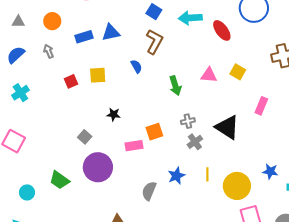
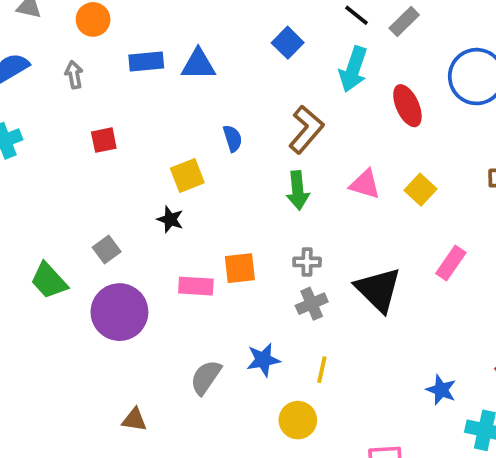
cyan arrow: (190, 18) -> (353, 69), turned -80
brown L-shape: (154, 42) -> (306, 129), moved
yellow square: (98, 75) -> (187, 176), moved, turned -30
green trapezoid: (59, 180) -> (49, 281), moved
yellow circle: (237, 186) -> (298, 420), moved, size x0.7

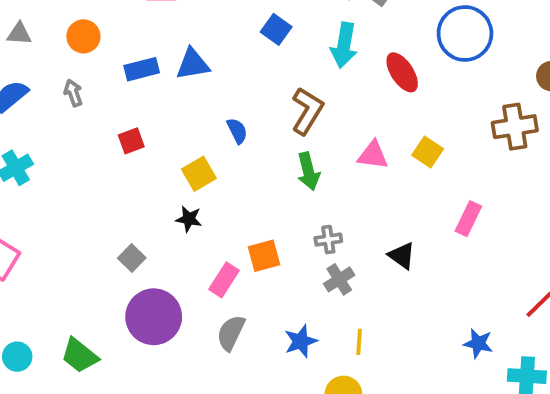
red square: (104, 140) -> (131, 141), moved
green trapezoid: (49, 281) -> (80, 355), moved
pink rectangle: (196, 286) -> (224, 280), turned -52
black triangle: (378, 290) -> (402, 256), size x0.6
gray semicircle: (206, 377) -> (231, 333), moved

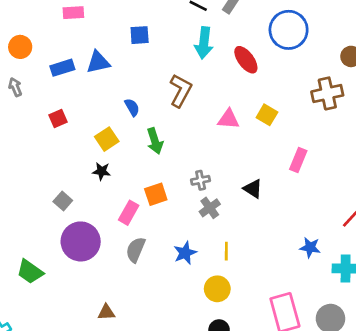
blue square: (276, 29) -> (140, 35), moved, turned -36
green arrow: (308, 171) -> (155, 141), moved

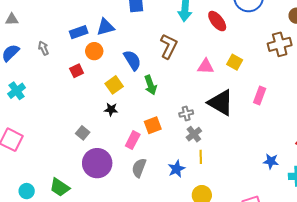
orange circle: (20, 47) -> (94, 51), moved
blue semicircle: (132, 107) -> (132, 60), size x1.5
black triangle: (253, 189) -> (221, 103), moved, size x1.8
yellow line: (226, 251) -> (201, 157), moved

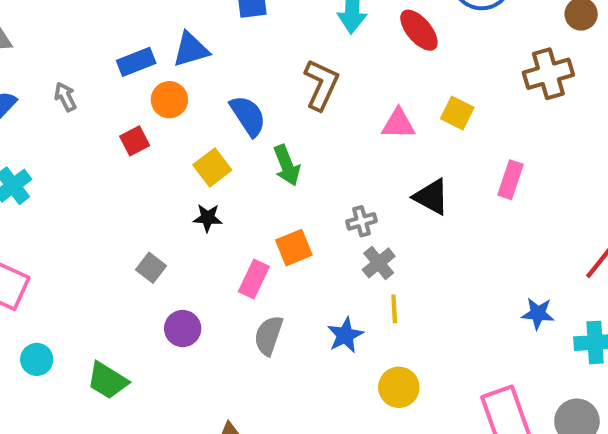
black triangle: (221, 103) -> (431, 197), size x0.7
purple circle: (97, 163) -> (183, 329), size x0.6
cyan circle: (27, 191) -> (37, 359), moved

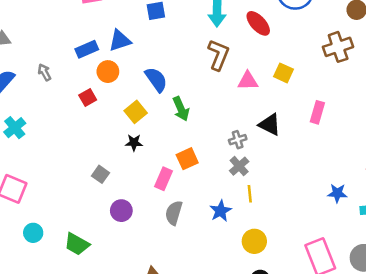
brown L-shape: (321, 85) -> (218, 55), moved
gray cross: (362, 221) -> (238, 140), moved

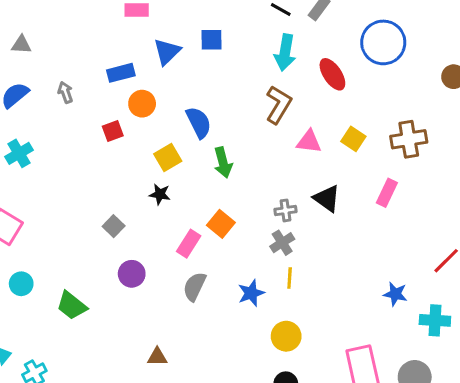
blue triangle: (120, 41) -> (167, 52), moved, turned -35
brown cross: (338, 47) -> (409, 139), moved
orange square: (187, 159) -> (221, 224), turned -35

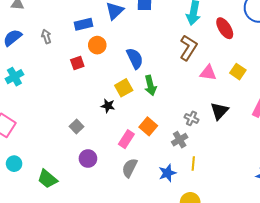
yellow square: (168, 157) -> (124, 88), moved
black triangle: (327, 198) -> (219, 111), turned 36
gray cross: (285, 210) -> (191, 118), turned 32
gray cross: (282, 243) -> (180, 140), moved

